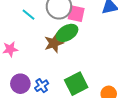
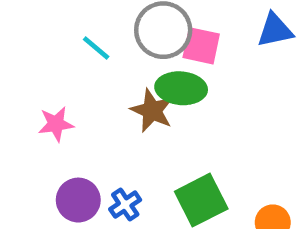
green ellipse: (67, 33) -> (181, 88), turned 35
brown star: (54, 43) -> (152, 111), turned -30

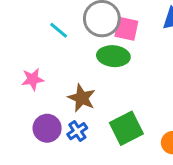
brown star: (152, 111) -> (82, 98), moved

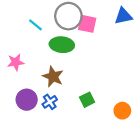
green ellipse: (113, 56) -> (62, 45), moved
green square: (126, 128) -> (87, 100), size x0.6

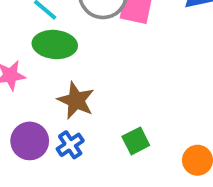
green ellipse: (62, 45) -> (55, 45), moved

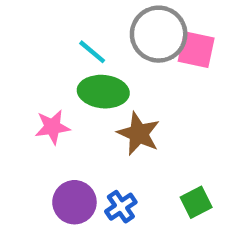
brown star: (76, 100) -> (139, 134), moved

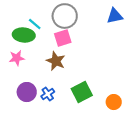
pink square: (196, 50) -> (63, 38), moved, turned -30
green ellipse: (103, 92) -> (24, 35), moved
green square: (196, 202) -> (82, 92), size x1.5

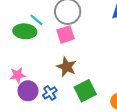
pink star: (17, 58) -> (18, 75), moved
brown star: (56, 61) -> (67, 67), moved

